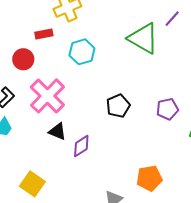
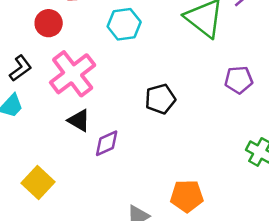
purple pentagon: (167, 109) -> (239, 80), moved

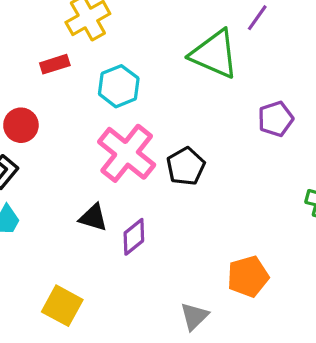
red circle: (49, 23) -> (21, 125), moved
pink cross: (73, 74) -> (127, 153), moved

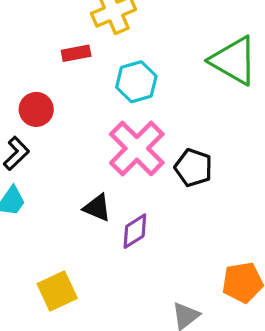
black pentagon: (186, 166) -> (193, 168), turned -30
yellow square: (62, 306) -> (57, 291), turned 30

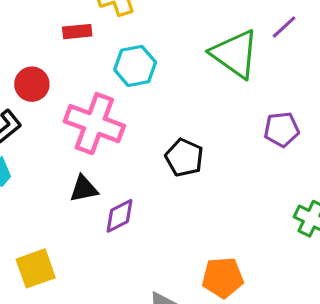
pink cross: (137, 148) -> (94, 124), moved, turned -30
black triangle: (97, 208) -> (84, 189), turned -40

